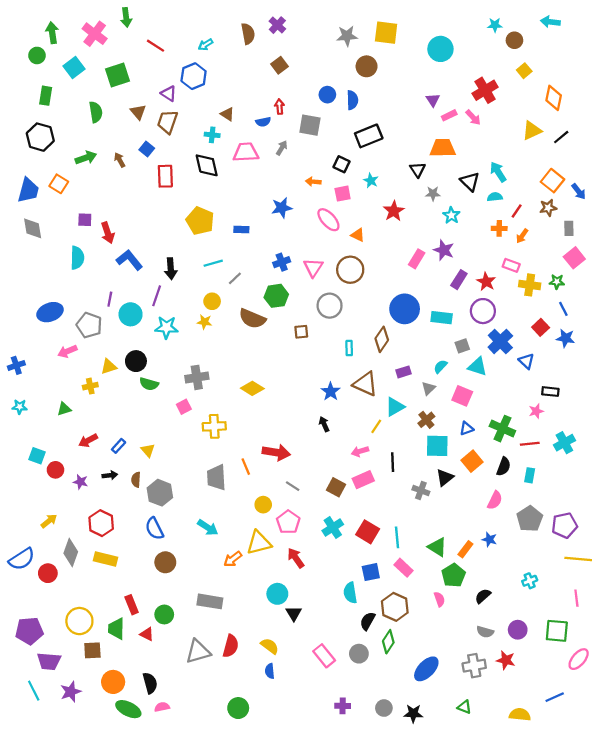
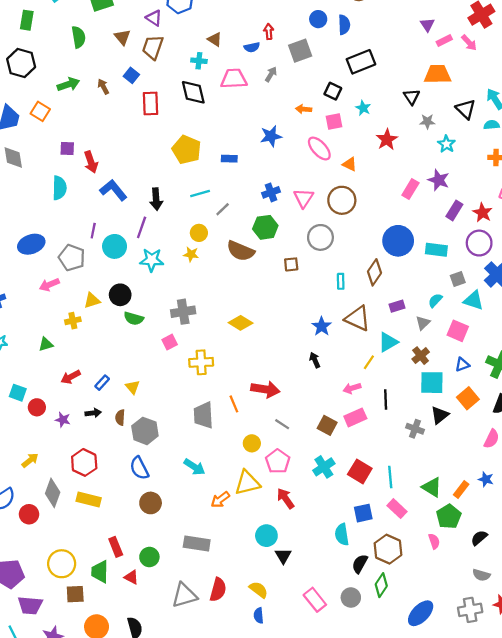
gray square: (310, 125) -> (300, 51), turned -30

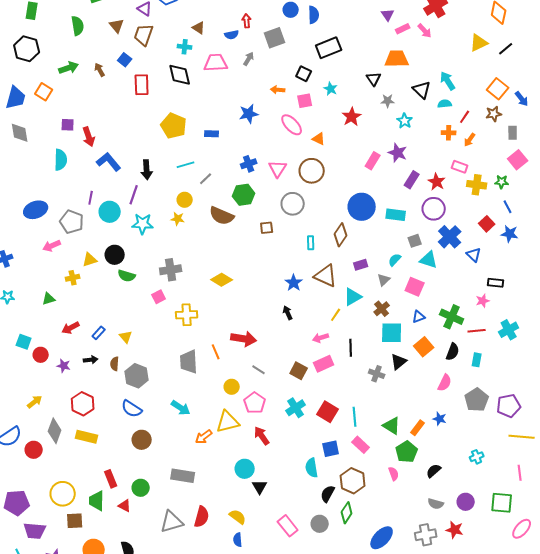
blue semicircle: (139, 468) -> (132, 409), turned -30

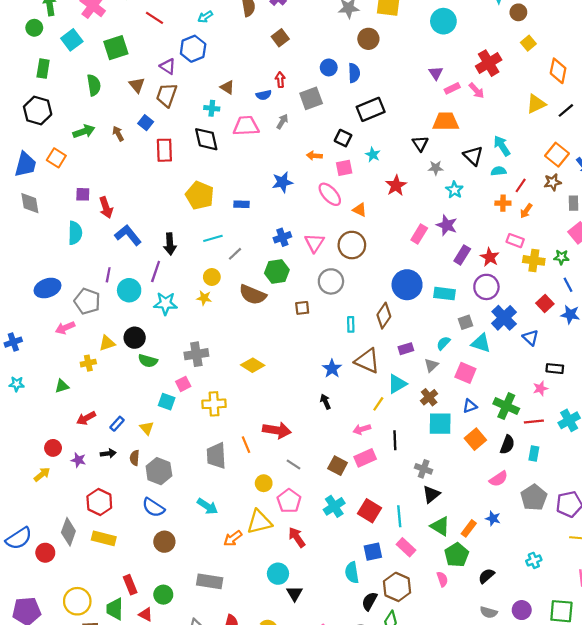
cyan square: (24, 342) -> (167, 402), moved
black triangle: (399, 362) -> (431, 494), moved
pink semicircle: (445, 383) -> (499, 479), turned 30
yellow arrow: (35, 402) -> (42, 474), moved

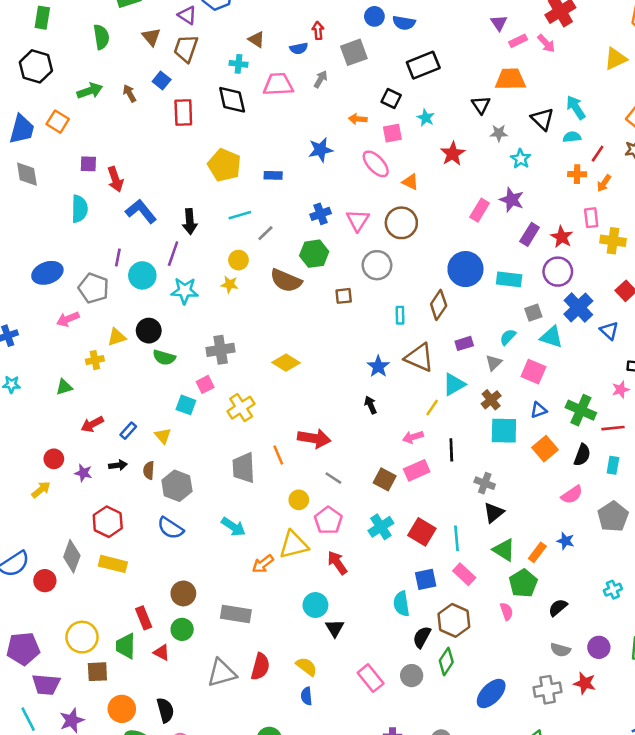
blue semicircle: (354, 73) -> (404, 23), turned 102
pink rectangle: (515, 241) -> (591, 218), turned 63
yellow cross: (214, 404) -> (241, 408), turned -30
brown circle: (164, 542) -> (183, 593), moved

